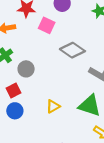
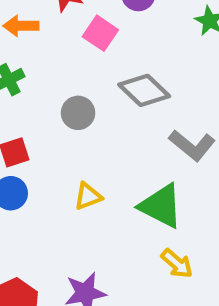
gray circle: (26, 69) -> (78, 113), moved

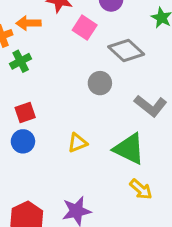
gray diamond: (144, 90) -> (126, 51), moved
gray circle: (78, 113) -> (100, 83), moved

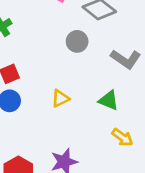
green triangle: (129, 149) -> (109, 100), size x0.7

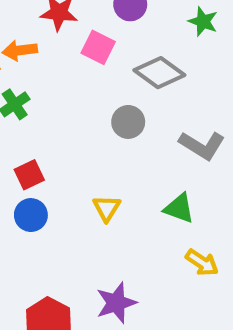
yellow triangle: (60, 98) -> (107, 208), turned -30

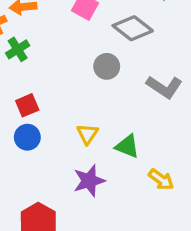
green triangle: (179, 208) -> (127, 146), moved
purple star: (116, 303) -> (89, 181), moved

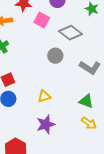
yellow triangle: (87, 134) -> (44, 96), turned 40
green triangle: (127, 146) -> (86, 101), moved

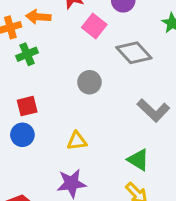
gray circle: (55, 56) -> (89, 82), moved

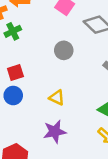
yellow triangle: (77, 141) -> (57, 98), turned 35

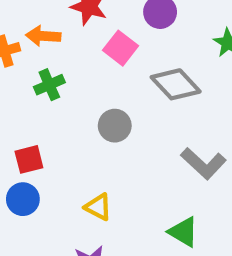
green cross: (13, 31) -> (49, 85), moved

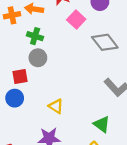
green cross: (49, 85) -> (35, 36), turned 35
gray circle: (115, 126) -> (38, 58), moved

